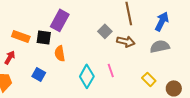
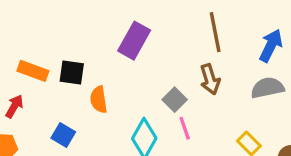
purple rectangle: (60, 20) -> (134, 41), moved
gray square: (105, 31) -> (175, 100), moved
brown arrow: (126, 41) -> (210, 79), turned 60

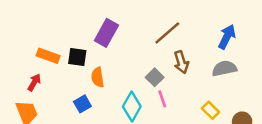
brown line: (215, 32) -> (167, 33), moved, turned 60
purple rectangle: (134, 41) -> (106, 33), moved
blue square: (63, 135) -> (82, 104), moved, turned 30

